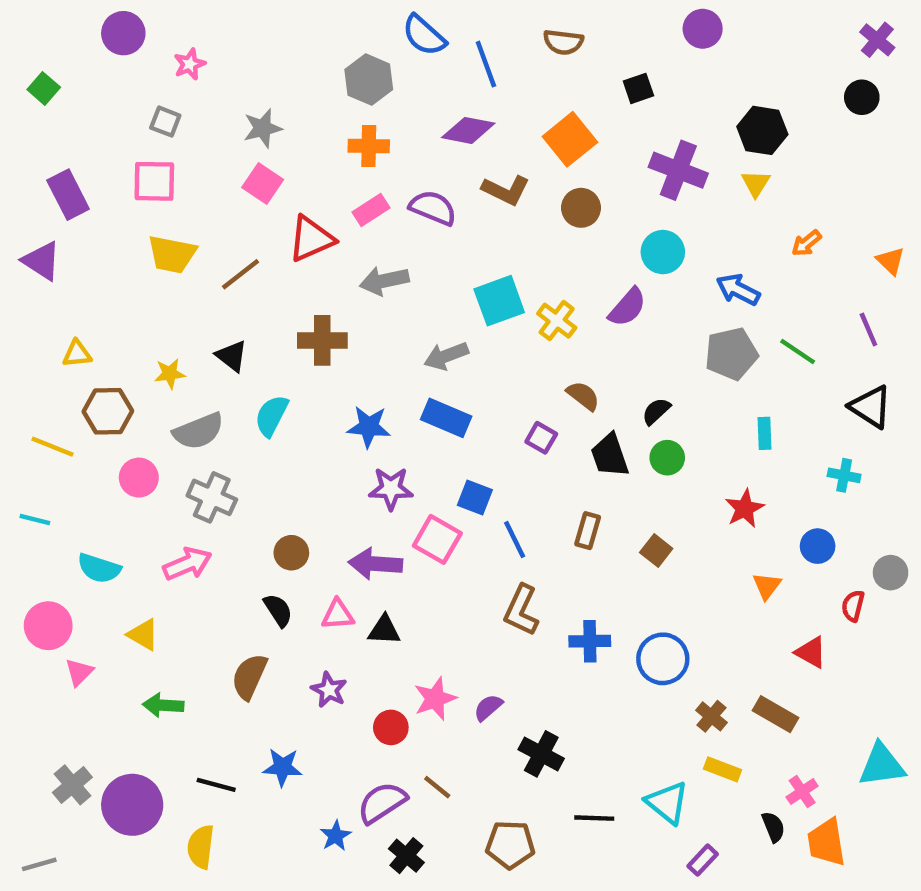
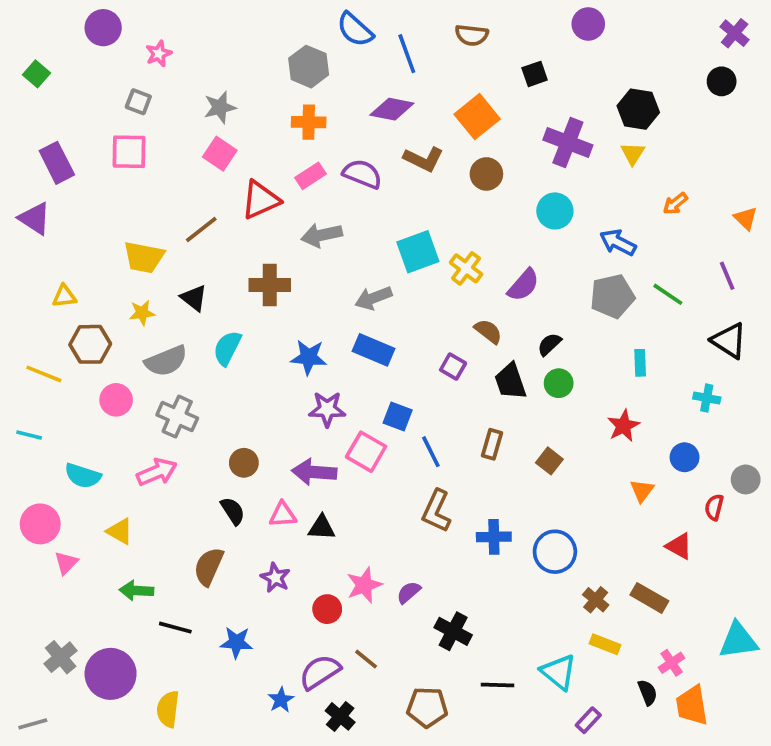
yellow trapezoid: (172, 254) -> (144, 257), moved
purple semicircle: (627, 307) -> (523, 285), moved
black line: (216, 785) -> (175, 628), moved

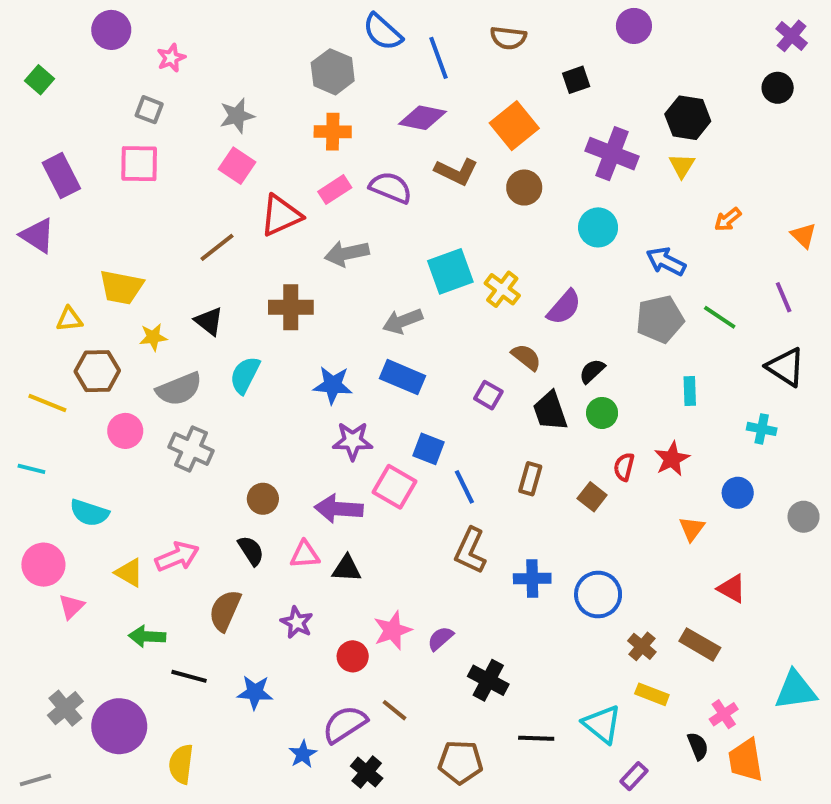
yellow trapezoid: (144, 257) -> (121, 287), moved
pink arrow: (157, 472) -> (177, 557), moved
red semicircle: (714, 507) -> (624, 467), moved

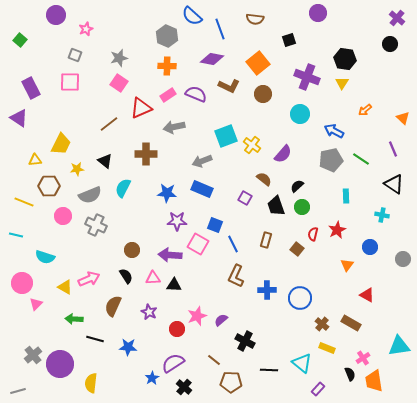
yellow trapezoid: (121, 287) -> (61, 144), turned -75
brown line: (395, 710) -> (214, 360), moved

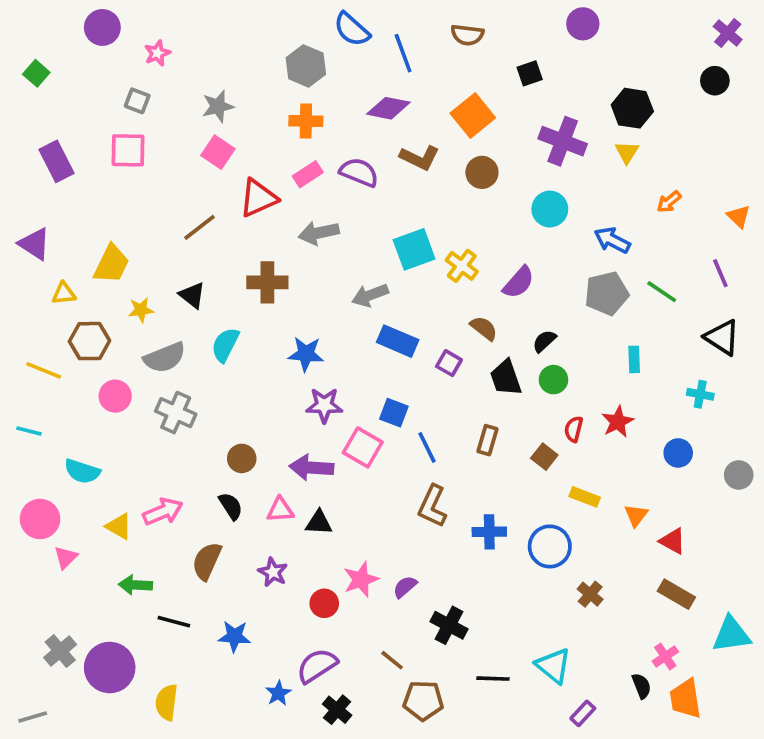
purple triangle: (19, 118) -> (34, 244), moved
blue rectangle: (202, 189) -> (398, 341), moved
orange triangle: (347, 265) -> (636, 515), moved
brown rectangle: (351, 323) -> (676, 594), moved
yellow rectangle: (327, 348) -> (585, 497), moved

